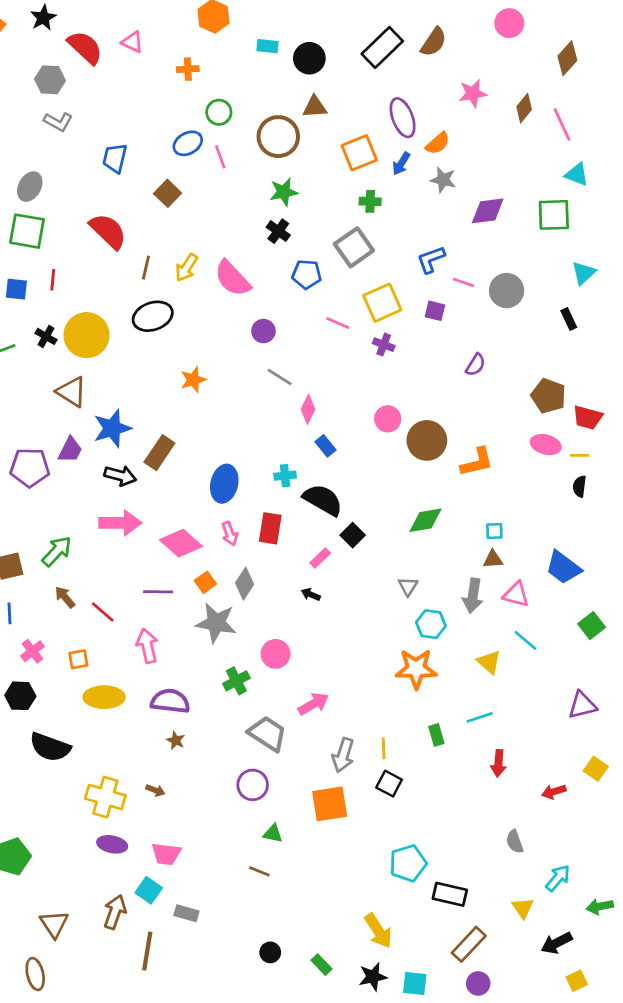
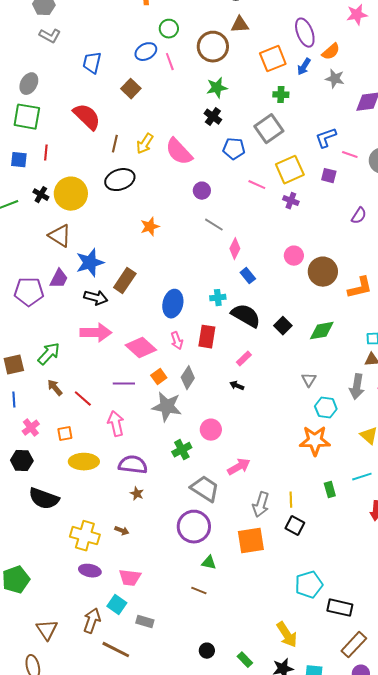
black square: (353, 535) -> (283, 326), moved
purple circle: (253, 785) -> (194, 527), size x1.4
brown line: (147, 951) -> (116, 650), turned -72

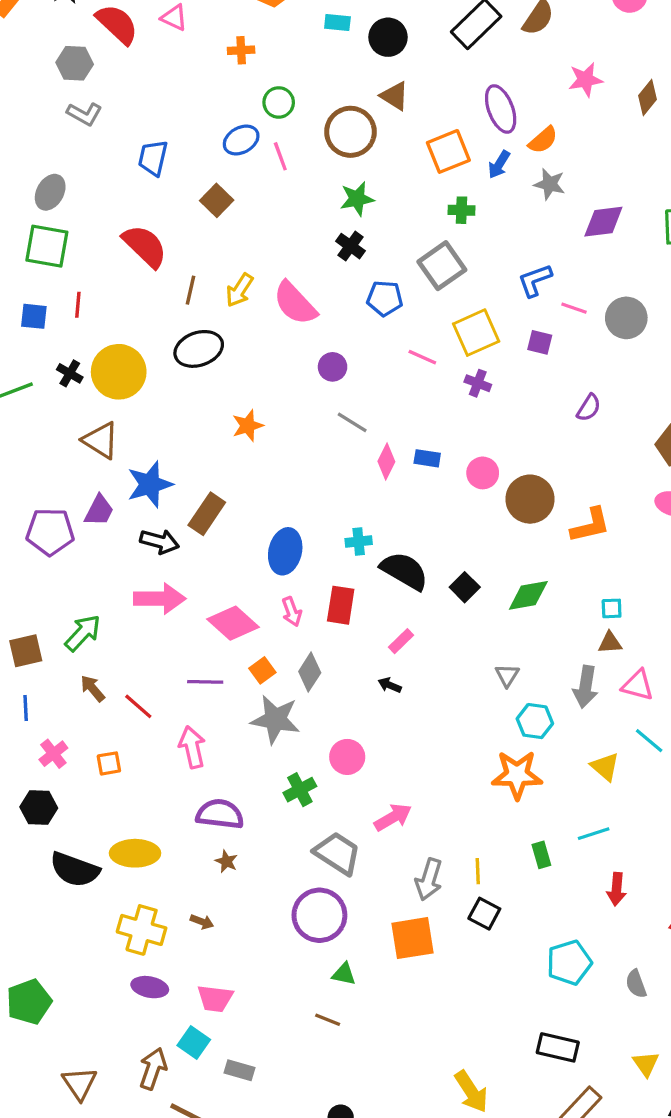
brown triangle: (240, 25) -> (395, 96), turned 36
blue rectangle: (248, 276) -> (427, 458), moved, turned -42
yellow ellipse: (84, 462) -> (135, 853), moved
cyan pentagon: (309, 585) -> (569, 963), moved

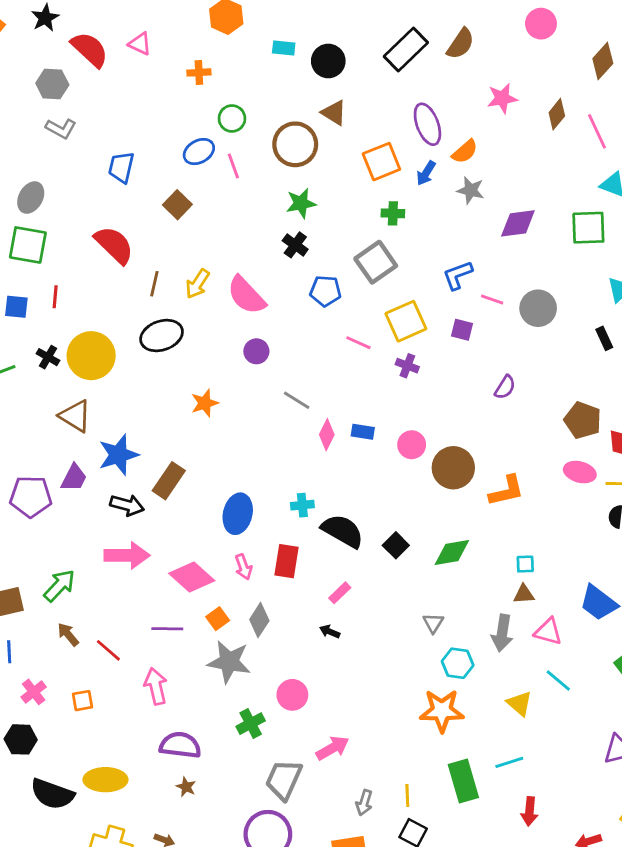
purple circle: (333, 367) -> (256, 351), moved
gray trapezoid: (337, 853) -> (284, 780), turned -99
green rectangle: (541, 855) -> (463, 781), size x1.8
gray arrow: (429, 879) -> (364, 803), size x0.7

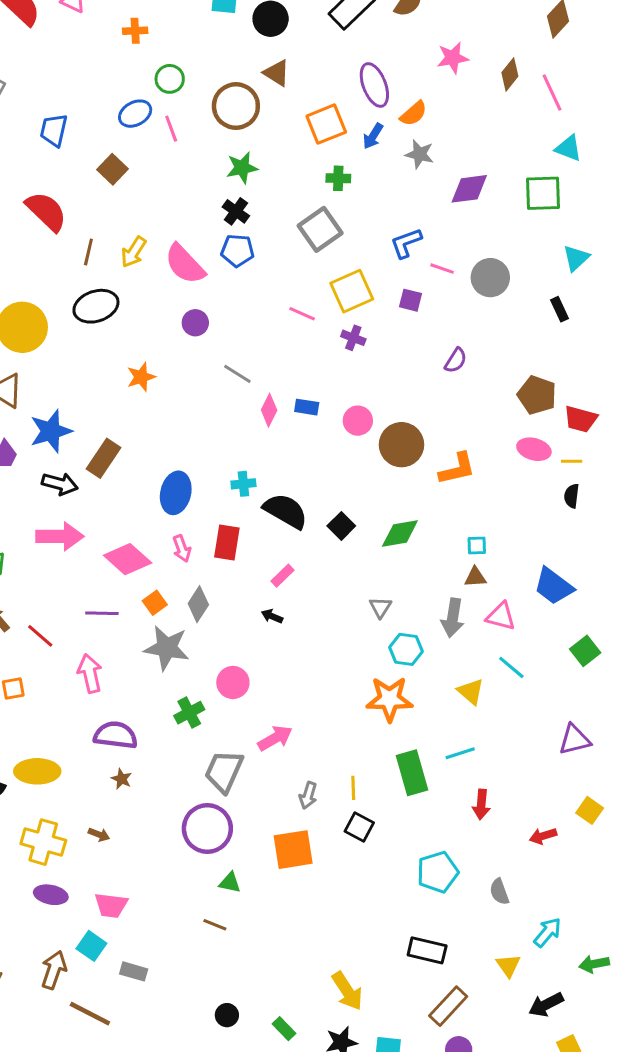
blue pentagon: (325, 291) -> (237, 251), moved

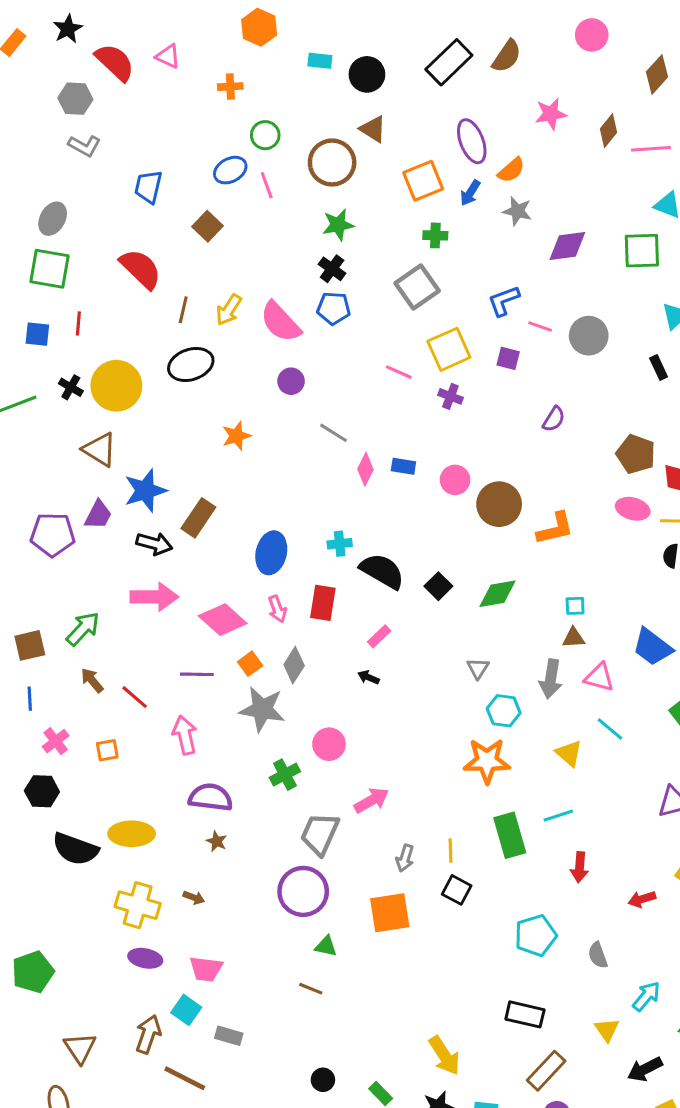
pink line: (552, 92) -> (651, 149), turned -69

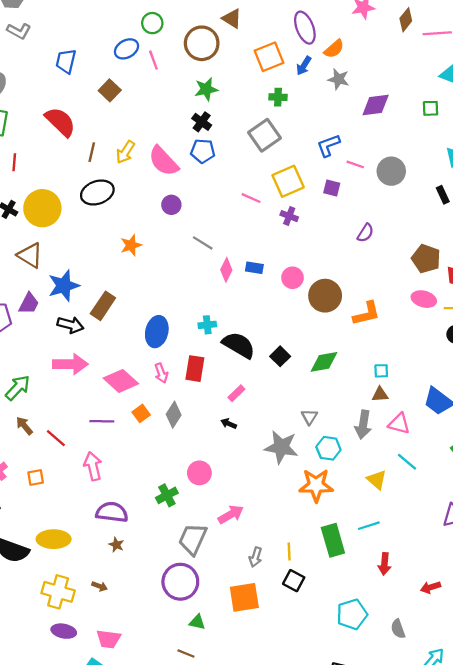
green square: (642, 251) -> (431, 108), size x0.6
gray star: (262, 709) -> (281, 447), moved

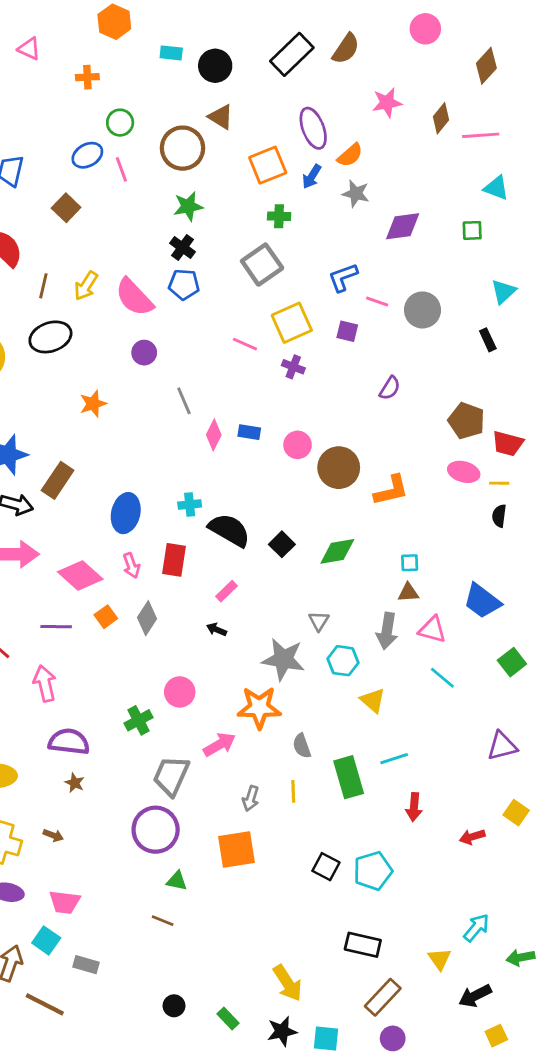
gray line: (203, 243) -> (184, 401), turned 35
yellow triangle: (377, 480) -> (373, 700), moved
orange star: (316, 485) -> (259, 708), moved
black square: (294, 581) -> (326, 867), moved
gray semicircle: (398, 629) -> (302, 746), moved

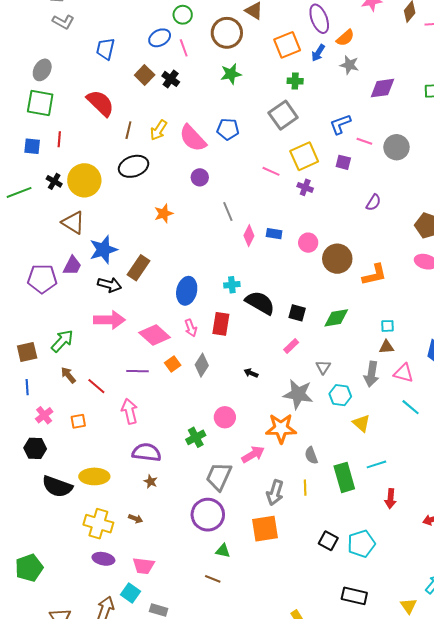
black cross: (183, 248) -> (171, 79), moved
black square: (282, 544) -> (297, 313), turned -30
pink rectangle: (227, 591) -> (291, 346), moved
gray arrow: (251, 798) -> (275, 493), size x1.4

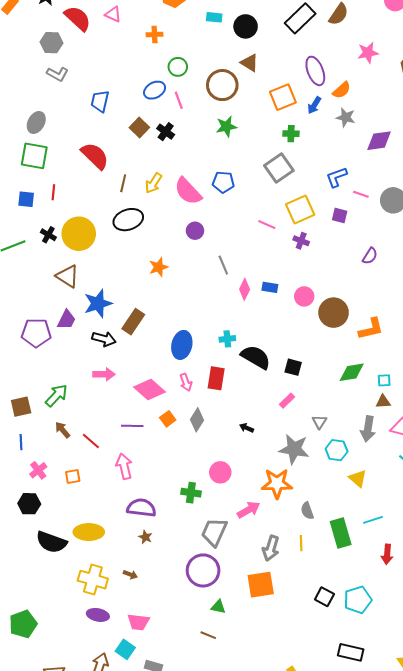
green diamond: (336, 318) -> (352, 372), moved
pink arrow: (109, 320) -> (104, 374), size x0.7
green cross: (196, 437) -> (191, 493), turned 36

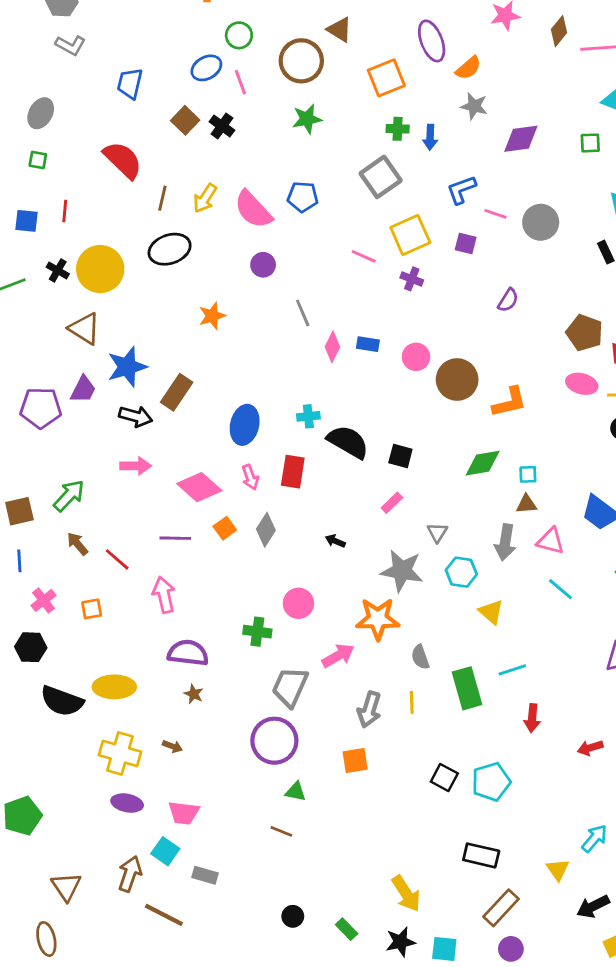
blue arrow: (314, 105) -> (430, 137), moved, turned -30
green square: (34, 156) -> (38, 160), size x0.5
orange square: (261, 585) -> (355, 761), size x0.7

